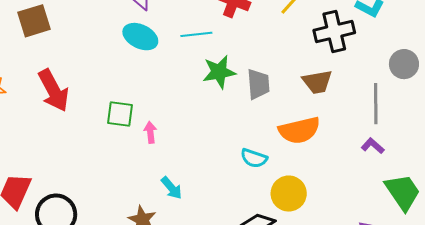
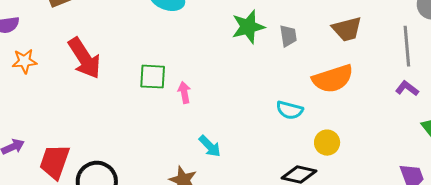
gray trapezoid: (258, 84) -> (288, 36), size x0.7
yellow circle: (289, 194) -> (327, 143), size x0.7

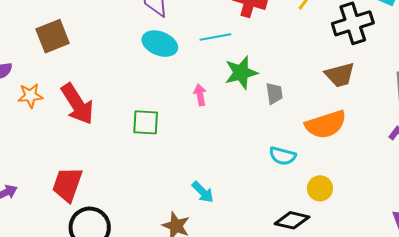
gray trapezoid: (288, 36) -> (274, 93), moved
orange star: (24, 61) -> (30, 96), moved
pink arrow: (184, 92) -> (200, 95), moved
red trapezoid: (55, 162) -> (67, 184), moved

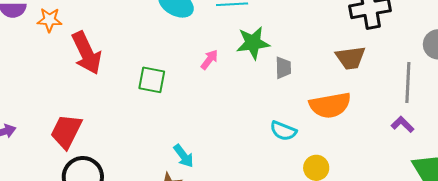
pink arrow: (200, 95) -> (209, 60), turned 40
orange star: (30, 96) -> (50, 20), moved
cyan arrow: (203, 192) -> (184, 156), moved

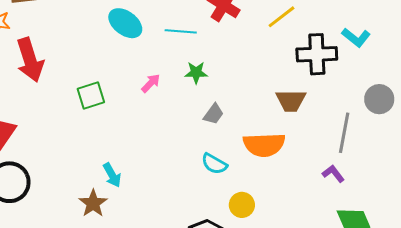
green star: (253, 43) -> (196, 73), size x0.7
gray trapezoid: (283, 68) -> (214, 114), moved, turned 30
green square: (152, 80) -> (91, 95), turned -36

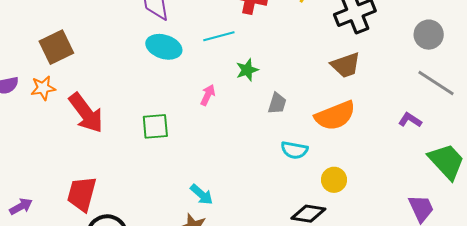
green square: (91, 95) -> (155, 126), turned 32
gray line: (344, 133) -> (436, 83), moved, turned -48

